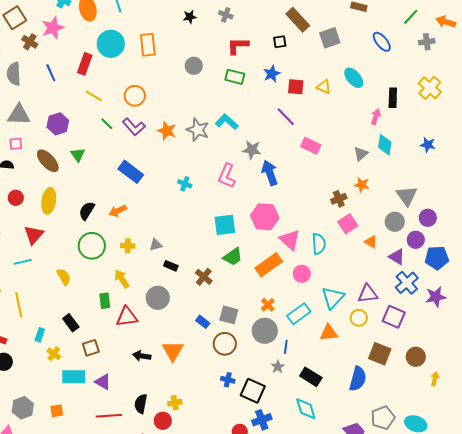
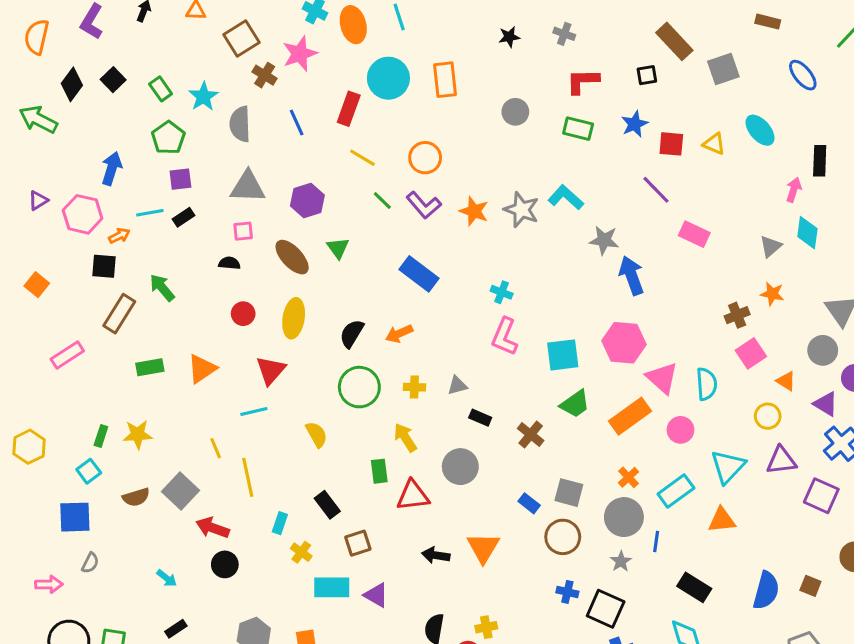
pink L-shape: (227, 176) -> (505, 337), moved
yellow circle: (359, 318) -> (768, 416), moved
brown square: (380, 354) -> (810, 586), moved, size x0.6
gray star: (278, 367) -> (621, 561), moved

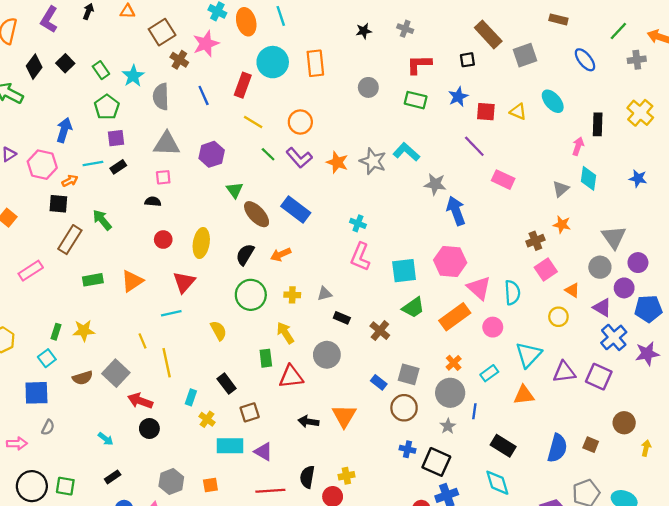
brown ellipse: (292, 257) -> (257, 214), moved
purple triangle: (781, 460) -> (564, 372), moved
cyan rectangle: (676, 491) -> (489, 373), size x0.7

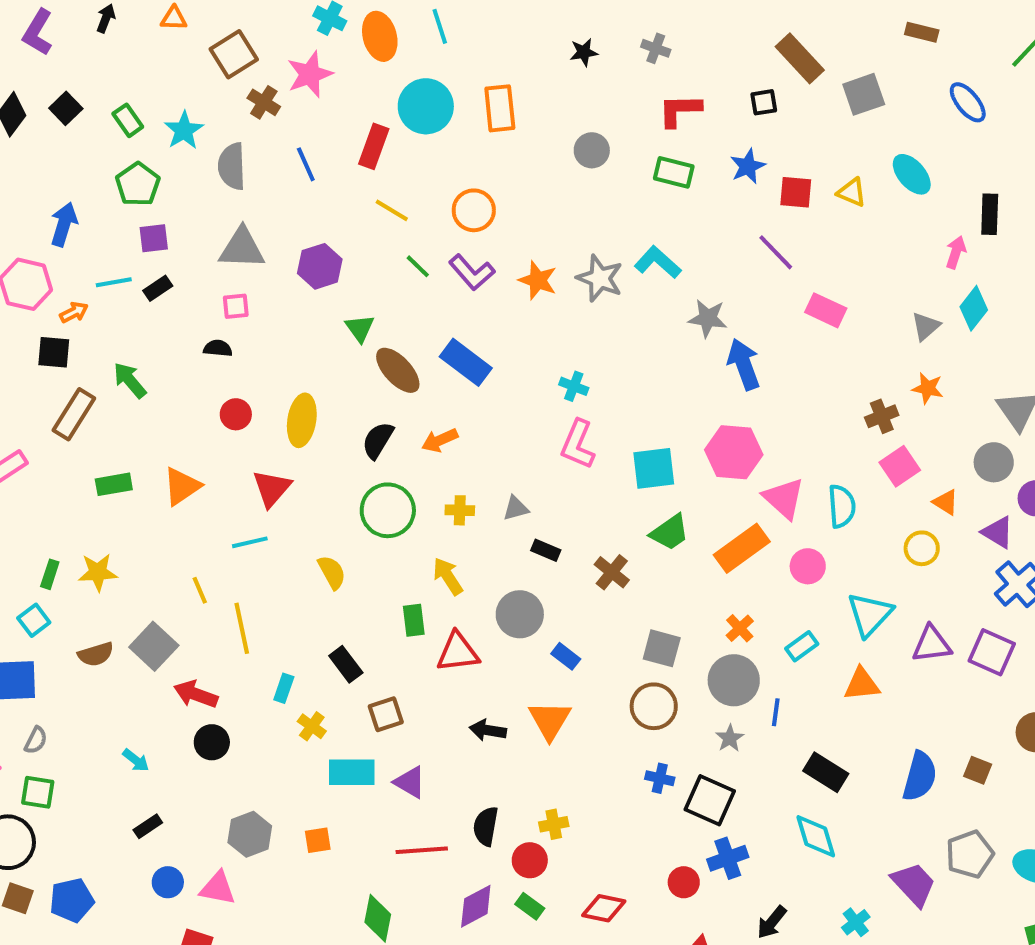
cyan diamond: (588, 178) -> (974, 308), turned 30
blue rectangle: (379, 382) -> (566, 656), moved
green square: (65, 486) -> (38, 792), moved

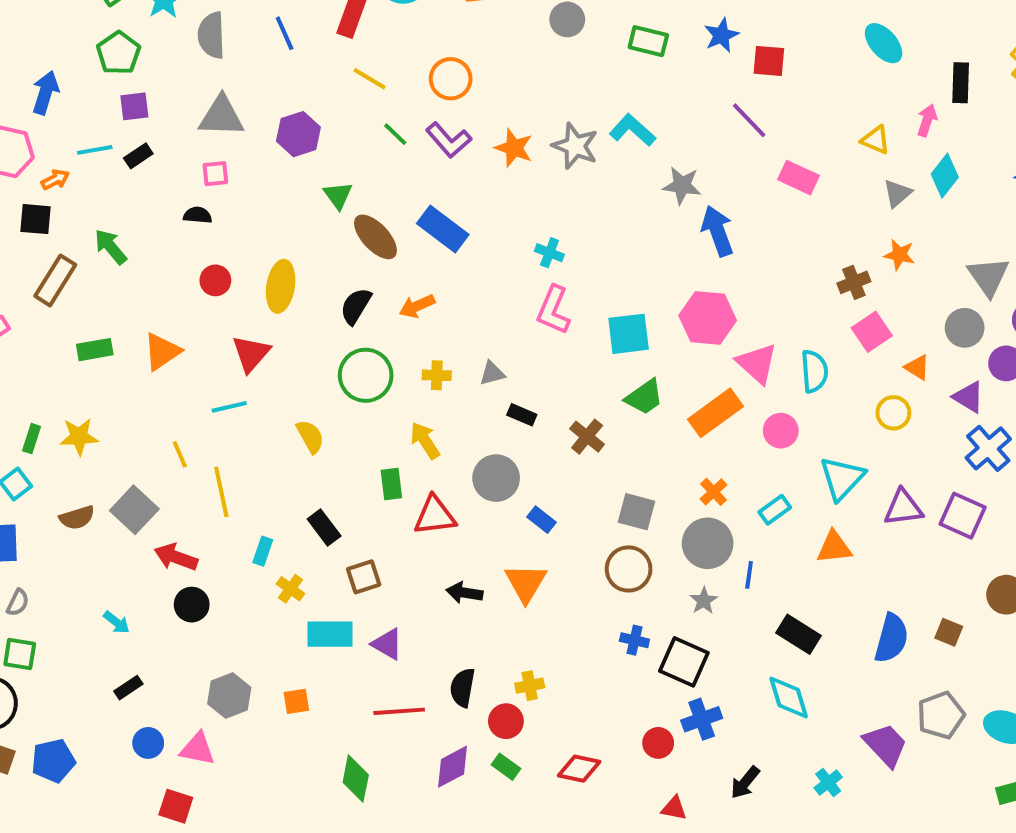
yellow triangle: (852, 192) -> (876, 140), moved

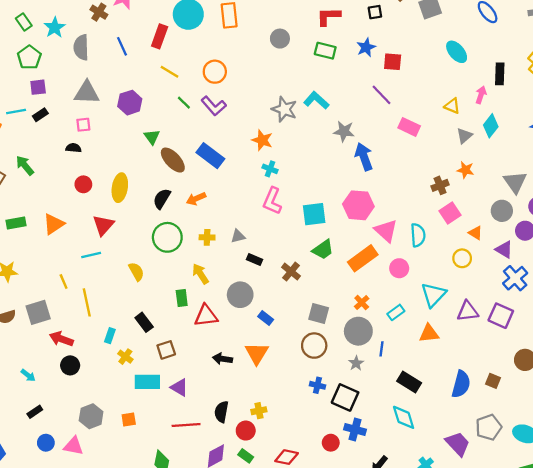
orange star: (514, 148) -> (262, 140), moved
gray square: (134, 510) -> (38, 312), turned 30
blue cross: (702, 719) -> (355, 429), turned 35

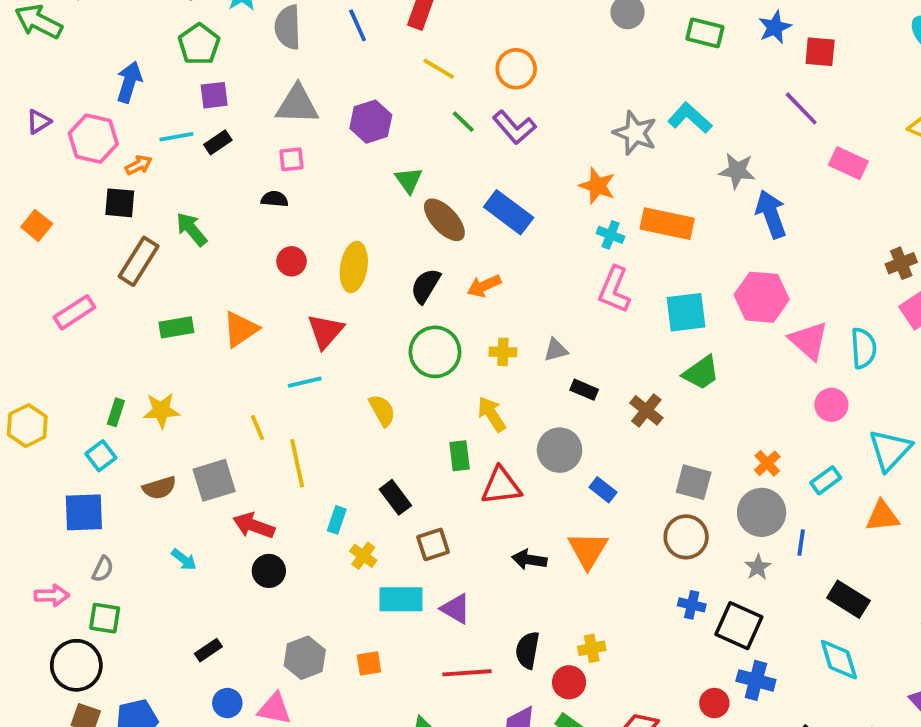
orange rectangle: (363, 258) -> (667, 224), moved, turned 48
cyan arrow: (28, 375) -> (184, 560), moved

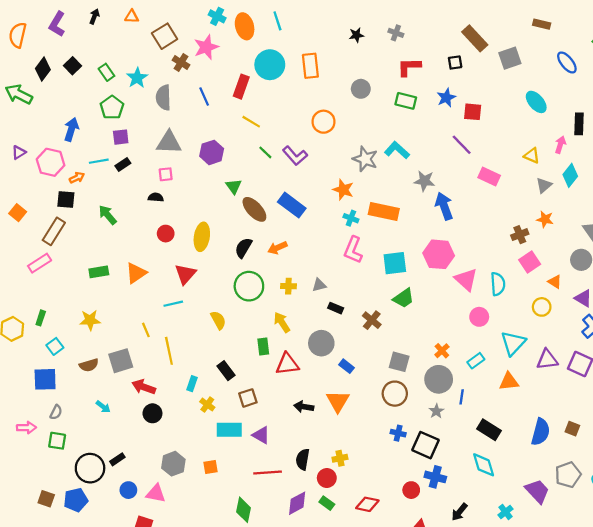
orange circle: (516, 69) -> (324, 122), moved
brown rectangle: (139, 261) -> (54, 231), moved
green rectangle: (116, 412) -> (41, 318), moved
black circle: (76, 665) -> (90, 468), moved

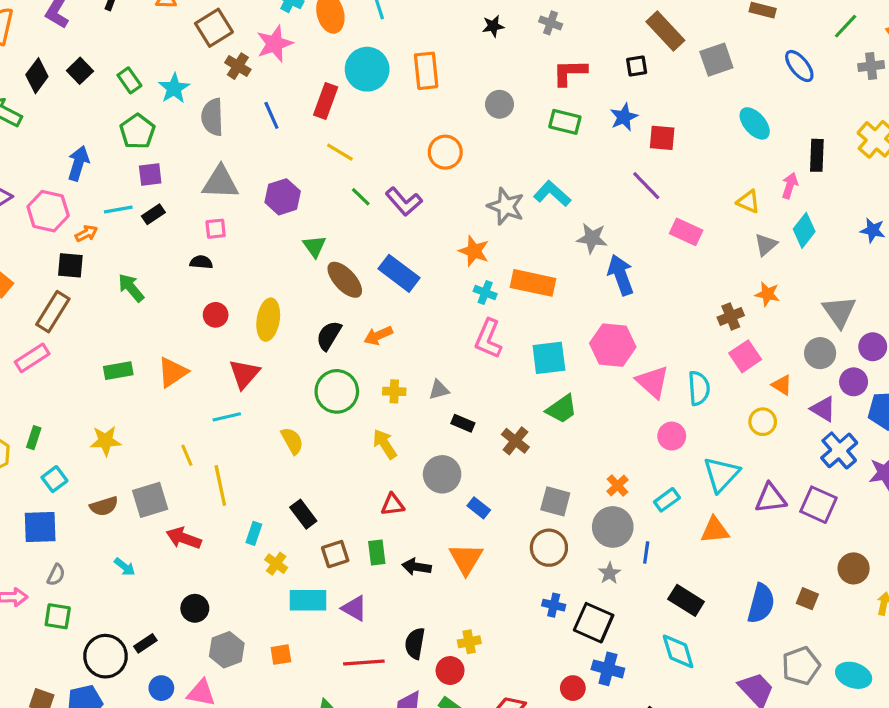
green rectangle: (263, 346) -> (377, 552), moved
red triangle: (287, 364) -> (393, 505), size x0.7
black circle: (152, 413) -> (195, 608), moved

